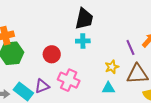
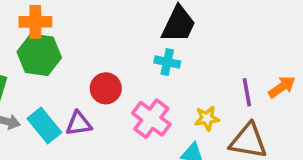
red circle: (52, 54) -> (106, 88), moved
pink cross: (69, 80) -> (151, 119), moved

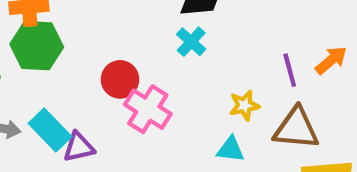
cyan cross: (167, 62) -> (191, 42), turned 35
pink cross: (151, 119) -> (148, 109), moved
purple triangle: (79, 124) -> (79, 147), moved

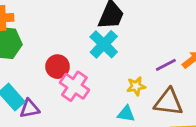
cyan cross: (191, 42) -> (104, 44), size x1.5
purple line: (290, 70) -> (166, 65), turned 75

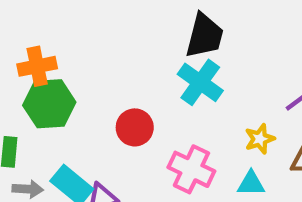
pink cross: (74, 86) -> (191, 169), moved

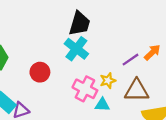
pink cross: (191, 169) -> (85, 89), moved

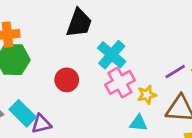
black trapezoid: (80, 23) -> (79, 23), moved
pink cross: (85, 89) -> (120, 82), moved, turned 30

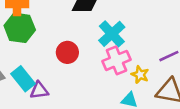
yellow star: (147, 95) -> (140, 75), turned 30

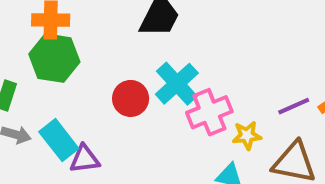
cyan cross: (112, 34) -> (177, 84), moved
yellow star: (140, 75) -> (247, 135), turned -30

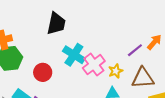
red circle: (131, 98) -> (43, 72), moved

